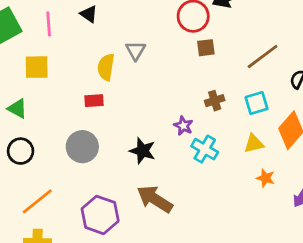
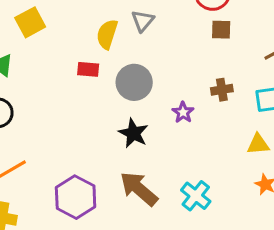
yellow square: (37, 67) -> (30, 22), turned -36
gray circle: (82, 147) -> (134, 82), moved
cyan cross: (205, 149) -> (196, 196), moved

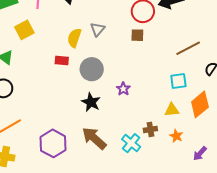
brown square: (221, 30) -> (137, 35), moved
brown cross: (222, 90) -> (150, 129), moved

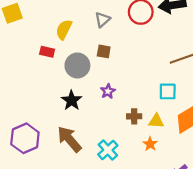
gray triangle: (97, 29) -> (102, 20), moved
brown square: (137, 35) -> (104, 51), moved
brown cross: (150, 129) -> (134, 116), moved
orange star: (176, 136) -> (150, 144), moved

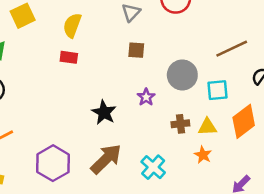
yellow semicircle: (64, 30) -> (72, 25), moved
gray circle: (77, 66) -> (182, 75), moved
brown arrow: (69, 139) -> (106, 159), turned 92

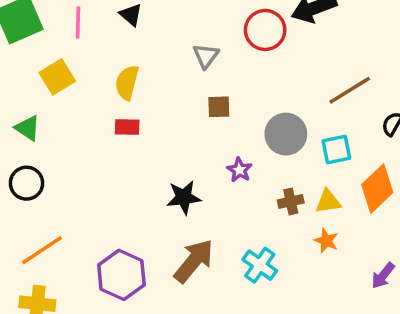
black star: (104, 112) -> (184, 197), turned -30

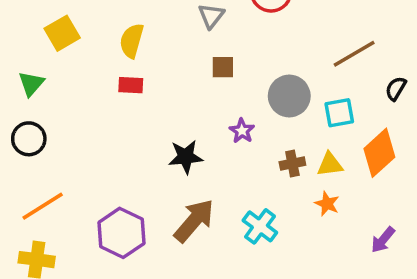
green triangle: (28, 128) -> (31, 84), turned 36

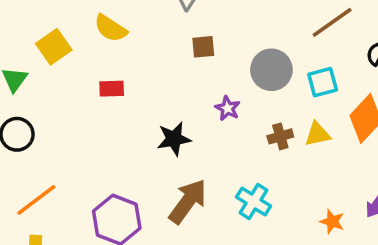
yellow square: (62, 33) -> (54, 47), moved
yellow semicircle: (132, 41) -> (111, 28), turned -68
red rectangle: (131, 85) -> (112, 89), moved
orange star: (327, 204) -> (332, 222), moved

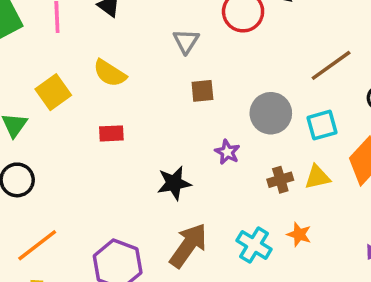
orange star: (332, 222) -> (299, 234), moved

